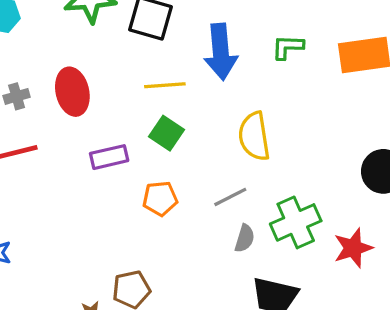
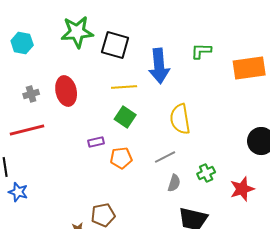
green L-shape: (288, 47) -> (201, 51), moved
purple rectangle: (109, 157) -> (96, 142), moved, size x0.7
green cross: (296, 222) -> (206, 173), size x0.6

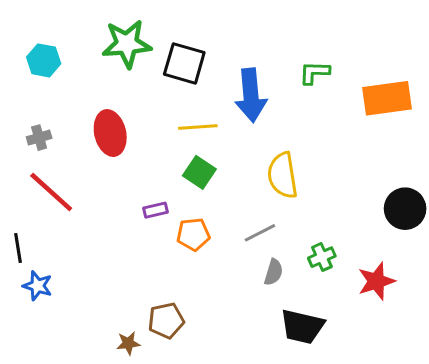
gray cross: (31, 94) -> (39, 138), moved
red line: (27, 130) -> (51, 192), turned 56

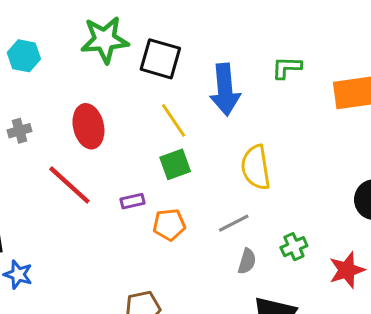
yellow line: (198, 127) -> (174, 120), turned 60
green square: (199, 172) -> (175, 164), turned 36
red line: (51, 192) -> (69, 185), moved

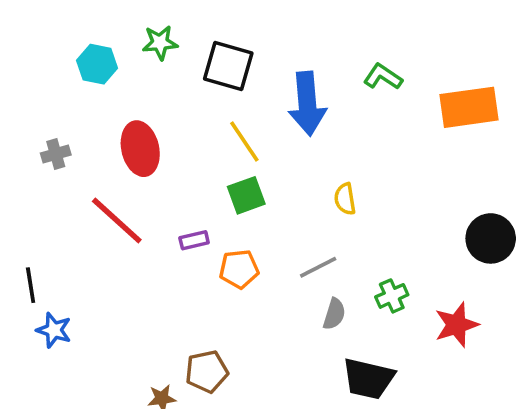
green star: (105, 40) -> (160, 43), size x0.6
cyan hexagon: (24, 56) -> (97, 64), moved
green L-shape: (287, 68) -> (383, 77), turned 32
yellow semicircle: (256, 167) -> (345, 199), size x0.6

